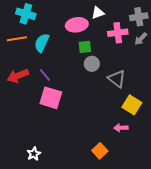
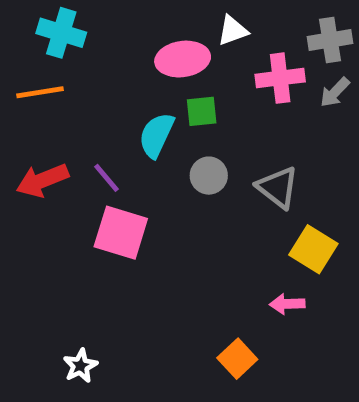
cyan semicircle: (42, 43) -> (156, 135), moved
gray circle: (92, 64) -> (209, 176), moved

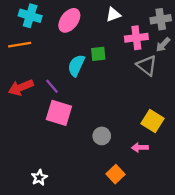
pink ellipse: (183, 59) -> (69, 20), moved, turned -45
gray circle: (209, 176) -> (102, 136), moved
gray triangle: (278, 187) -> (147, 65), moved

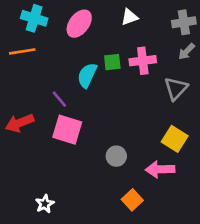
pink cross: (136, 38) -> (143, 61), moved
gray triangle: (147, 65) -> (176, 89), moved, turned 35
red arrow: (21, 87) -> (20, 123), moved
pink arrow: (140, 148) -> (160, 169), size x1.5

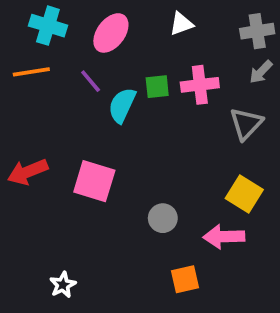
purple line: (59, 99) -> (91, 81), moved
orange square: (132, 200) -> (185, 279), turned 30

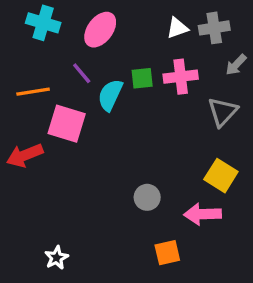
white triangle: (181, 24) -> (177, 28), moved
gray cross: (257, 31) -> (214, 28), moved
orange line: (31, 72) -> (33, 92), moved
pink square: (94, 181) -> (67, 124), moved

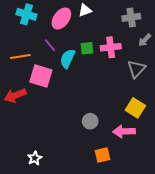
white triangle: (177, 28) -> (85, 10), moved

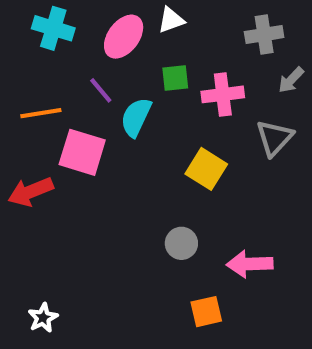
green square: (87, 48) -> (175, 78), moved
yellow square: (135, 108) -> (206, 169), moved
white star: (35, 158) -> (43, 318), moved

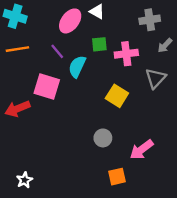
white triangle: (171, 20) -> (97, 12), turned 49
cyan cross: (53, 28) -> (15, 16), moved
orange line: (41, 113) -> (17, 49), moved
pink arrow: (250, 264) -> (142, 150), turned -35

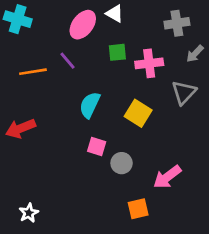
orange line: (17, 49) -> (33, 72), moved
cyan semicircle: (77, 67) -> (90, 105), moved
pink square: (47, 86) -> (97, 146), moved, size x0.6

